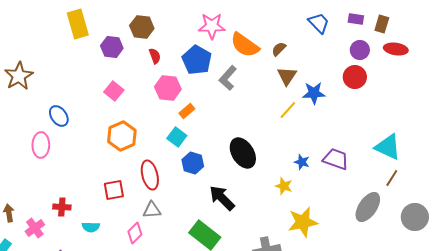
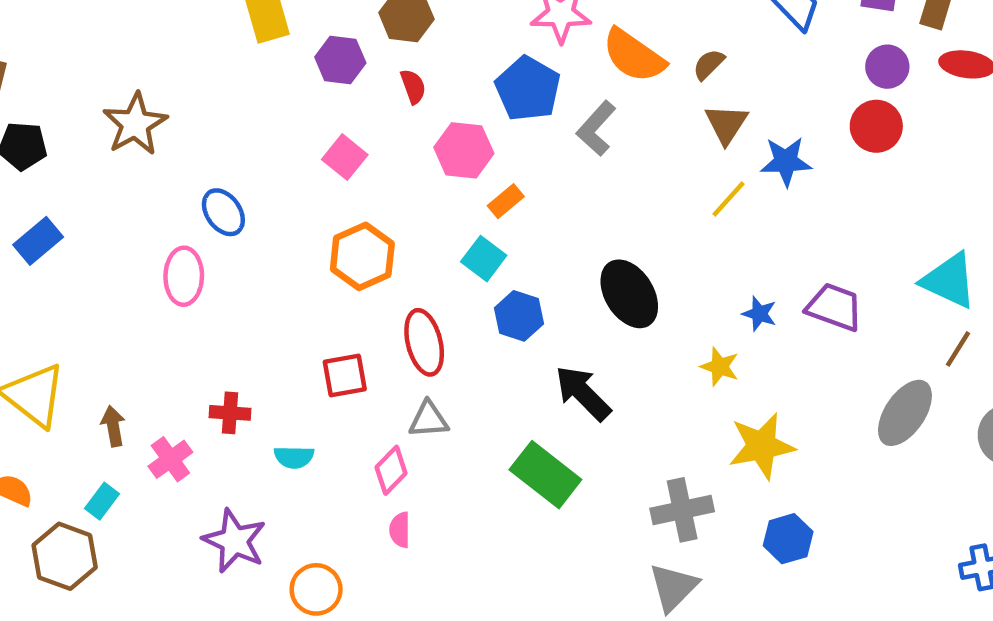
red semicircle: (155, 56) -> (413, 86), moved

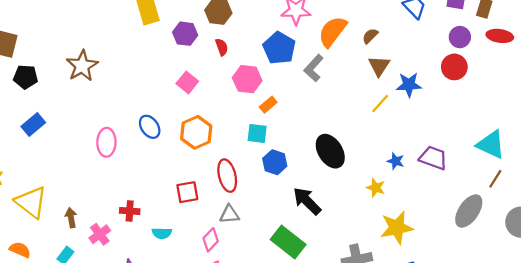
orange semicircle: (634, 56) -> (332, 32), turned 92
blue ellipse: (223, 212) -> (150, 127), moved
cyan square: (484, 259) -> (257, 133), turned -30

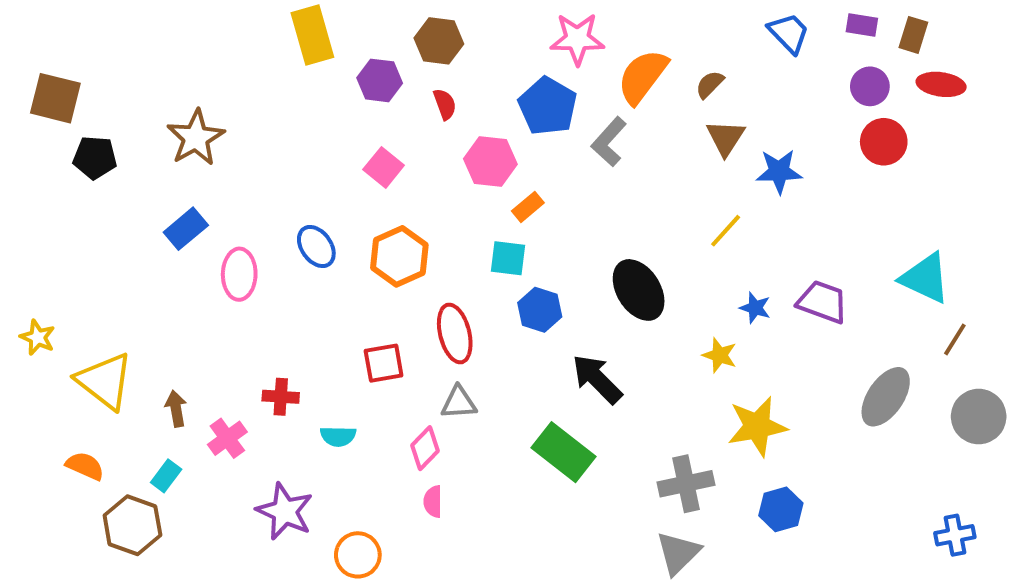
red circle: (454, 67) -> (884, 142), moved
yellow line: (380, 104) -> (726, 231), moved
blue rectangle: (33, 125) -> (186, 229), moved
brown line: (495, 179) -> (955, 339), moved

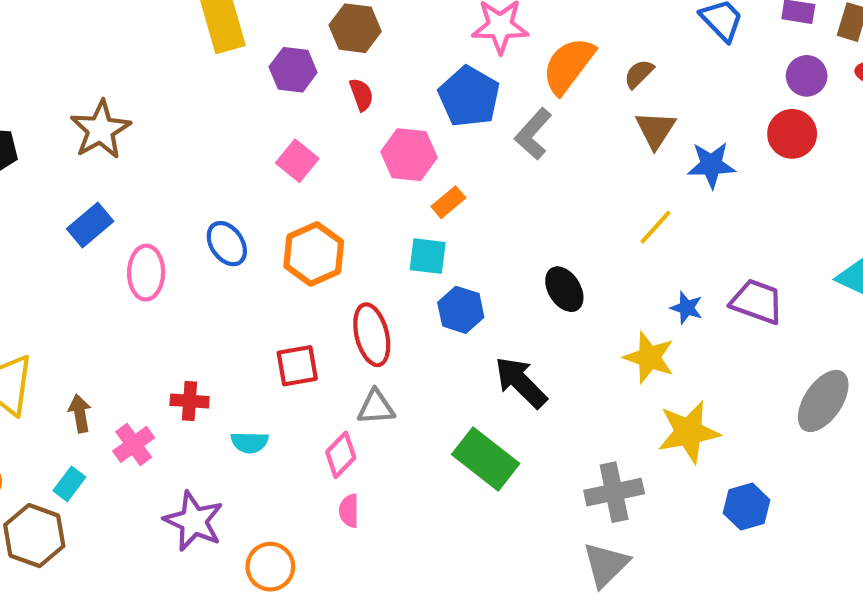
red circle: (884, 142) -> (792, 134), moved
black ellipse: (639, 290) -> (564, 289), size x0.7
yellow star: (720, 355) -> (649, 357), size x1.4
blue hexagon: (781, 509) -> (747, 507), moved

